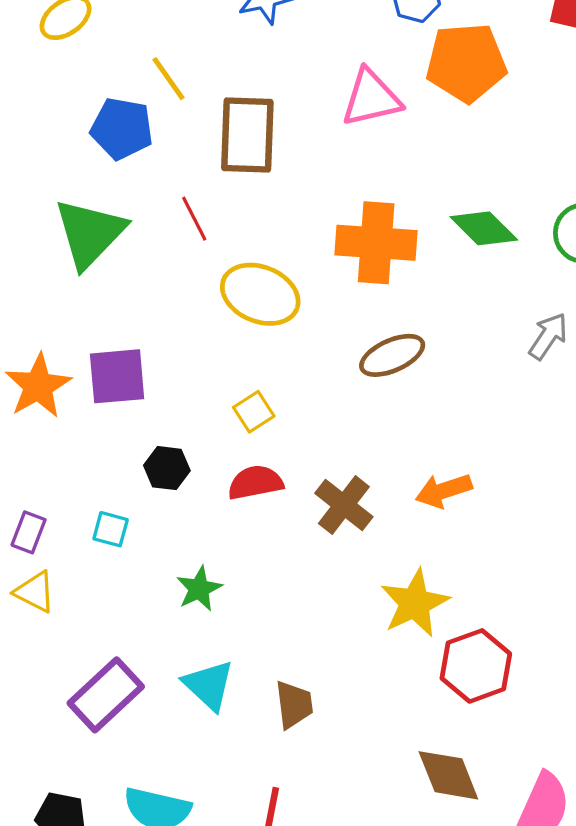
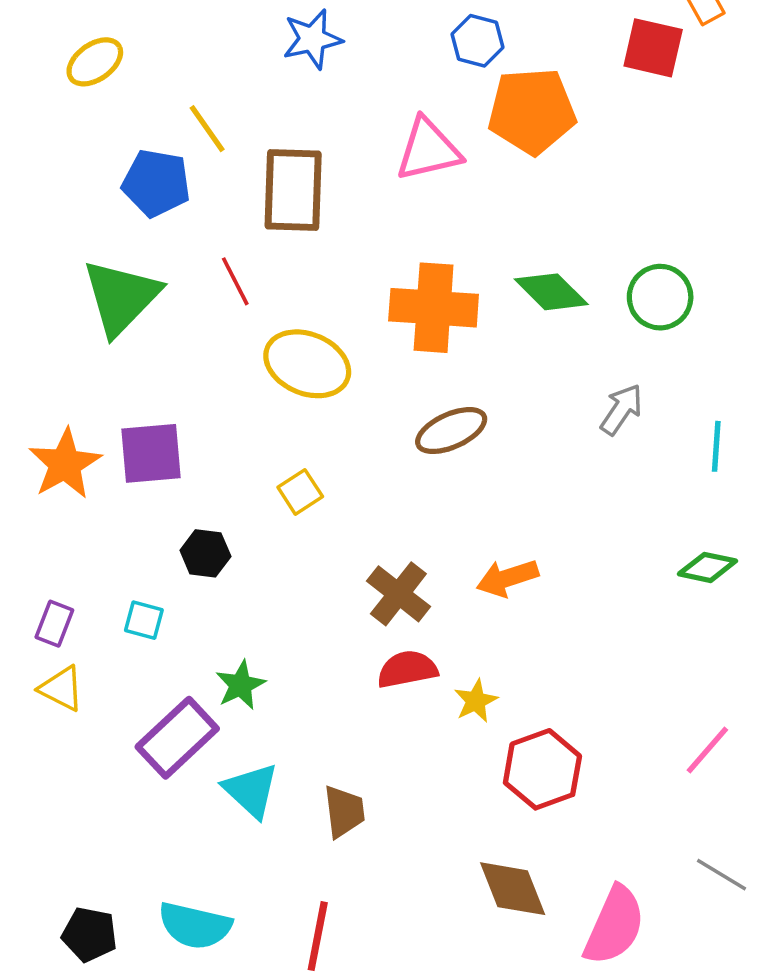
red semicircle: (255, 483) -> (407, 669), moved
yellow star: (415, 603) -> (476, 701), size x0.6
purple rectangle: (106, 695) -> (177, 738), moved

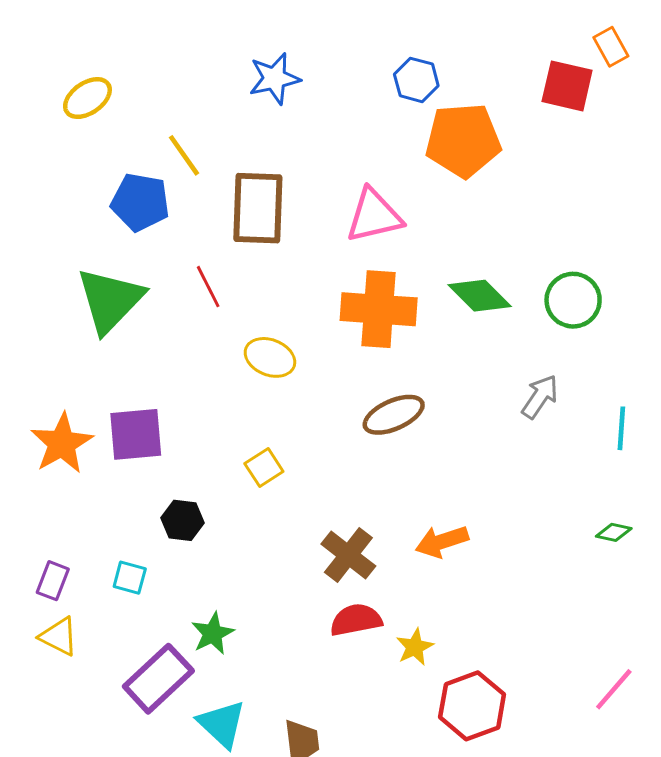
pink triangle: (428, 150) -> (374, 216), moved
yellow ellipse: (307, 364) -> (270, 357), size x0.7
green diamond: (707, 567) -> (614, 532), size x0.7

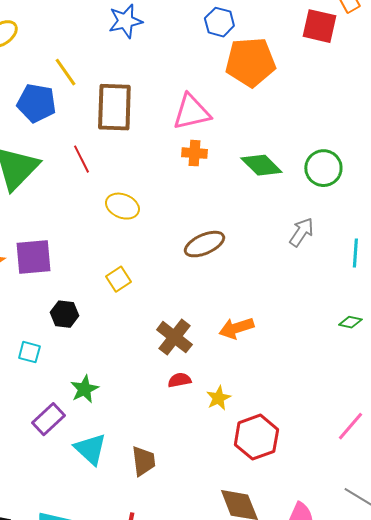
orange cross: (379, 309) -> (194, 153), moved, size x0.5
red semicircle: (356, 620) -> (179, 380), size x0.7
purple rectangle: (158, 679) -> (48, 419), size x0.7

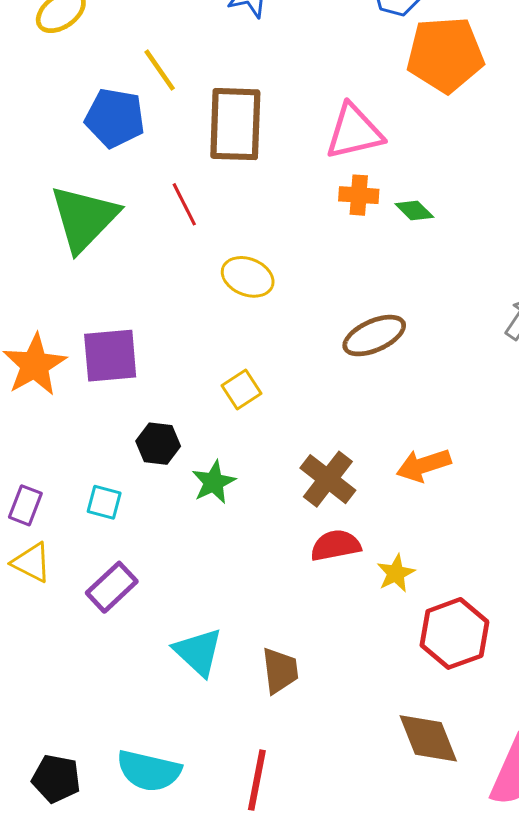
green diamond: (261, 165) -> (414, 211), moved, size x0.6
red semicircle: (179, 380) -> (336, 545), size x1.4
green star: (84, 389) -> (214, 482), moved
purple rectangle: (48, 419) -> (112, 587), moved

